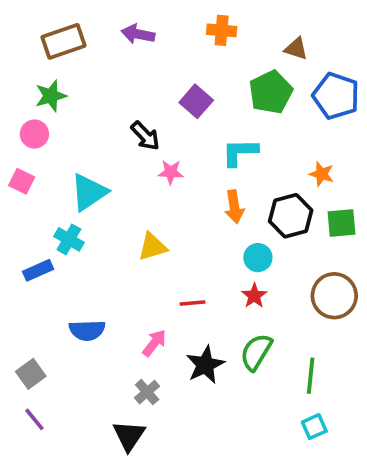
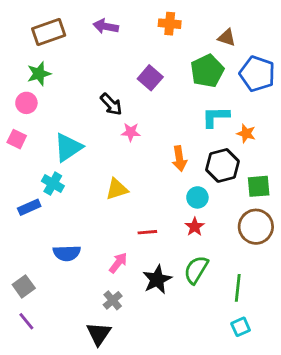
cyan L-shape: (240, 152) -> (216, 117), moved
green square: (342, 223) -> (259, 186), moved

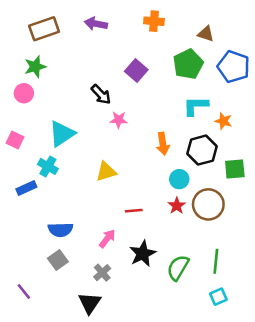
pink square: (17, 139) -> (15, 140), moved
brown circle: (256, 227) -> (208, 204), moved
green semicircle: (196, 270) -> (178, 268), moved
gray square: (24, 286) -> (58, 260), moved

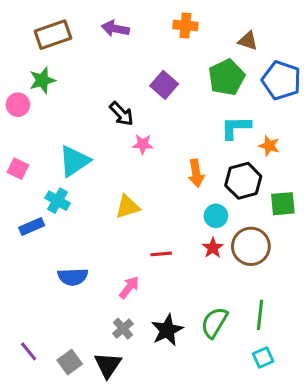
pink circle: (24, 93) -> (18, 105), moved
black star: (143, 254) -> (167, 330), moved
gray square: (58, 260) -> (70, 362), moved

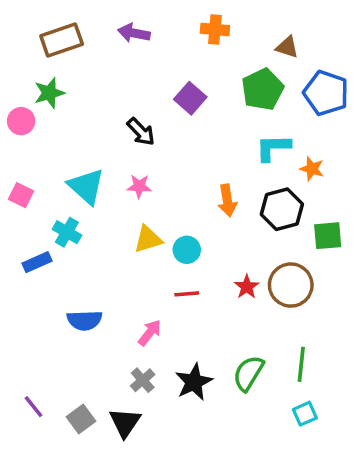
pink star: (143, 144) -> (139, 186), moved
cyan triangle: (74, 161) -> (86, 186), turned -44
cyan circle: (216, 216) -> (187, 250), moved

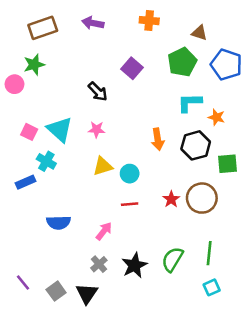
pink square: (21, 195) -> (29, 132), moved

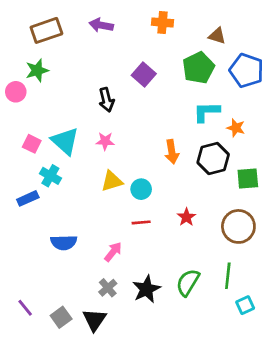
black arrow: (98, 92) -> (106, 100), turned 30
brown circle: (202, 198) -> (238, 226), moved
cyan square: (212, 287) -> (245, 305), moved

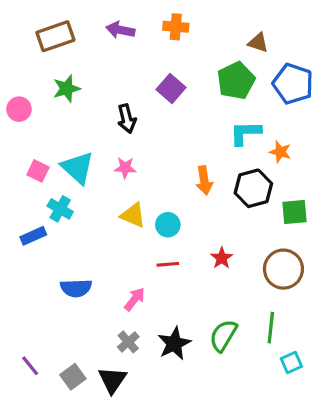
orange cross: (162, 22) -> (176, 27), moved
green star: (37, 70) -> (67, 89), moved
yellow triangle: (112, 181) -> (133, 215), turned 40

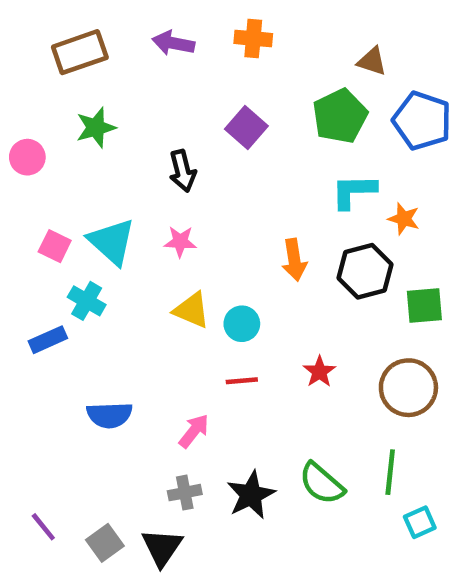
green semicircle: (223, 336) -> (322, 483), turned -80
gray cross: (128, 342) -> (185, 493), turned 30

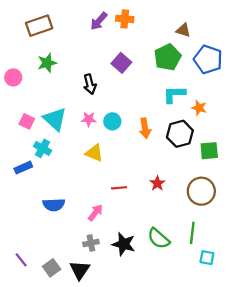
purple arrow: (173, 43) -> (99, 21), moved, turned -60
cyan circle: (242, 324) -> (112, 121), moved
black star: (251, 495) -> (124, 244), turned -30
cyan square: (420, 522) -> (207, 258), turned 35

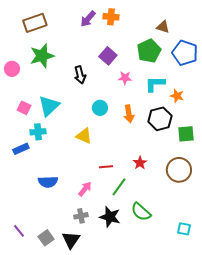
green star: (47, 63) -> (42, 56), size x1.4
cyan triangle: (55, 119) -> (49, 106), turned 35
pink star: (89, 119) -> (125, 78), moved
cyan cross: (43, 148) -> (38, 132), turned -35
green line: (192, 233) -> (119, 187), moved, turned 30

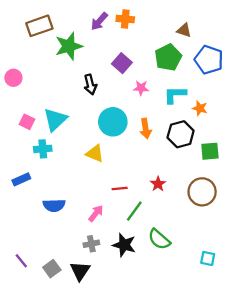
green star: (42, 56) -> (69, 46), moved
cyan circle: (100, 108) -> (113, 122), size x1.6
blue rectangle: (21, 149) -> (21, 179), moved

